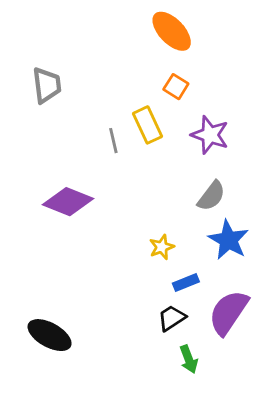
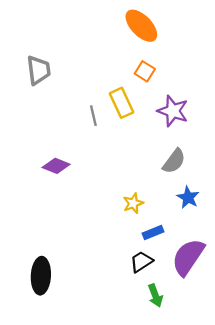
purple diamond: (68, 202) -> (56, 166), size x0.7
blue star: (228, 240) -> (188, 197), size x0.7
black ellipse: (50, 335) -> (41, 276), turned 64

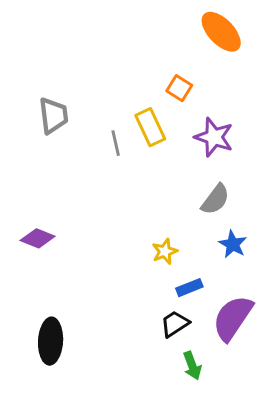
orange ellipse: (141, 26) -> (221, 32), moved
gray trapezoid: (39, 70) -> (53, 116), moved
purple diamond: (56, 166) -> (38, 238), moved

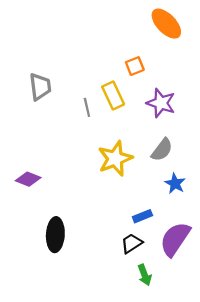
orange square: (179, 88) -> (135, 66), turned 36
yellow star: (165, 251) -> (115, 158), moved, size x1.8
black ellipse: (51, 341) -> (55, 235), moved

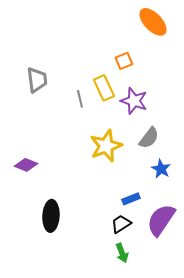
purple star: (161, 103) -> (134, 101), moved
green arrow: (145, 275) -> (122, 253), moved

